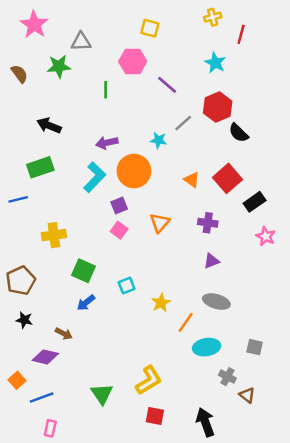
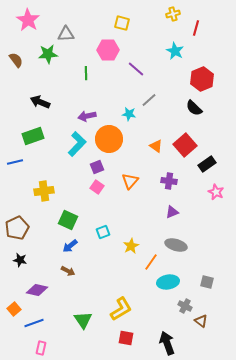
red hexagon: (218, 107) -> (202, 79), moved
brown arrow: (64, 334) -> (68, 271), moved

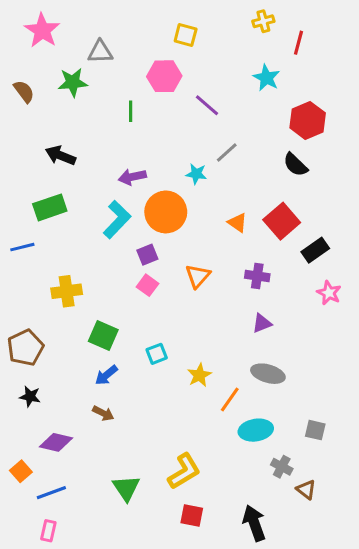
pink rectangle: (41, 348) -> (48, 531), moved

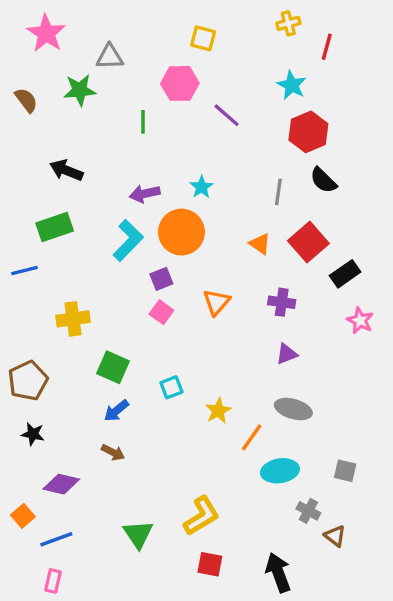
red hexagon: (308, 120) -> (308, 132), moved
gray line: (227, 152) -> (278, 192), moved, turned -40
cyan star: (196, 174) -> (202, 187), moved, turned 30

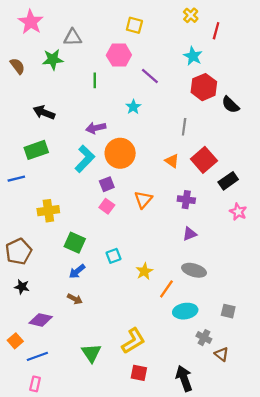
yellow cross: (288, 23) -> (191, 15), turned -32
black semicircle: (323, 180) -> (230, 105), moved
cyan star: (202, 187) -> (133, 107), moved

